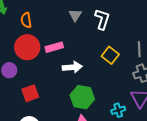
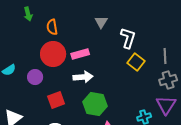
white L-shape: (102, 19) -> (128, 38), moved
white arrow: (72, 67) -> (83, 77), moved
green hexagon: (82, 97) -> (95, 104), moved

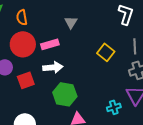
gray triangle: (101, 22) -> (71, 22), moved
white L-shape: (128, 38) -> (126, 14), moved
red square: (56, 100) -> (26, 80), moved

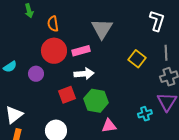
gray triangle: (71, 22) -> (102, 29), size x1.6
red square: (26, 80) -> (67, 95), moved

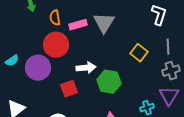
pink rectangle: (81, 51) -> (78, 25), moved
purple circle: (36, 74) -> (38, 68), size x1.6
green hexagon: (96, 101) -> (109, 82), moved

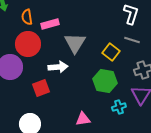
gray triangle: (104, 23) -> (75, 43), moved
gray line: (168, 47) -> (132, 40), moved, turned -70
green hexagon: (109, 82) -> (105, 81), moved

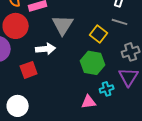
pink triangle: (83, 119) -> (89, 102), moved

